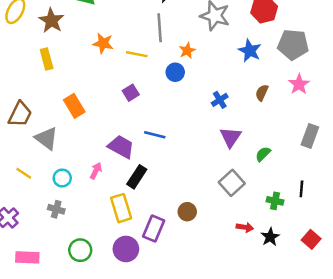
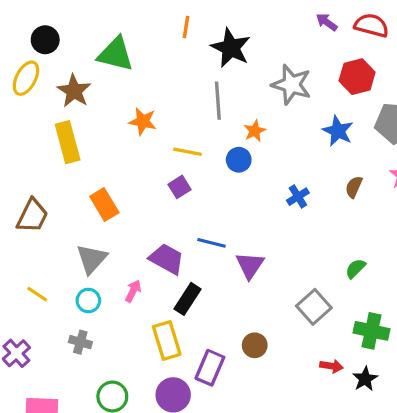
yellow line: (137, 54) -> (188, 152), moved
yellow rectangle: (47, 59) -> (68, 142), size x1.4
purple triangle: (231, 137) -> (250, 265), moved
gray triangle: (47, 138) -> (92, 259), moved, turned 35
green cross: (275, 201) -> (371, 331), size x1.5

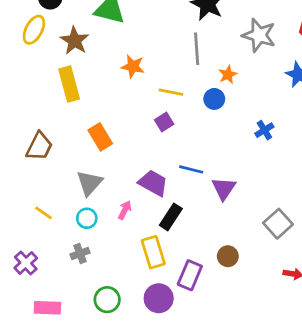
gray cross: (80, 342) -> (80, 254), turned -36

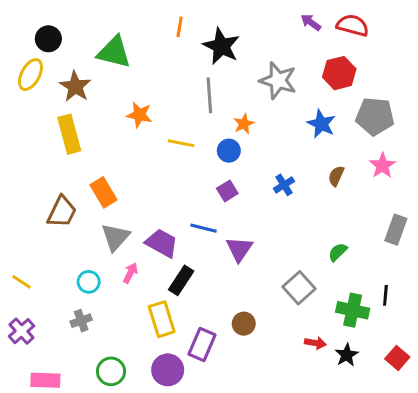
purple square: (164, 122) -> (227, 191), moved
brown trapezoid: (39, 146) -> (62, 212), moved
gray triangle: (89, 183) -> (115, 237), moved
yellow line: (43, 213) -> (22, 282), moved

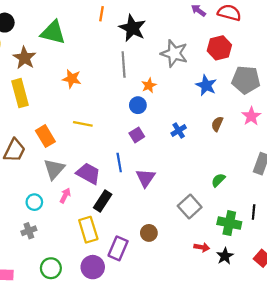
yellow line: (181, 143) -> (83, 124), moved
blue line: (203, 228) -> (119, 162), turned 66

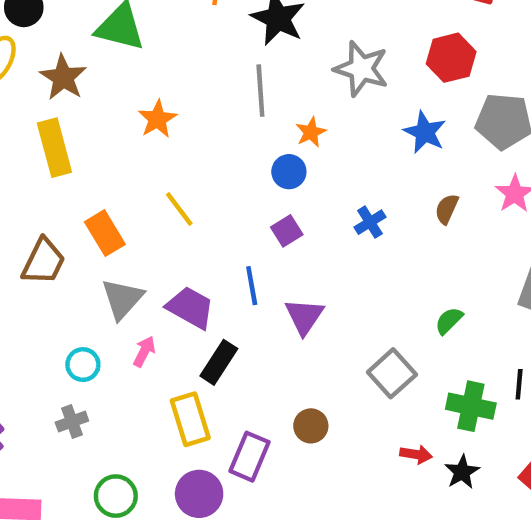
orange star: (72, 79) -> (157, 119), turned 30
yellow line: (83, 124) -> (179, 209), turned 42

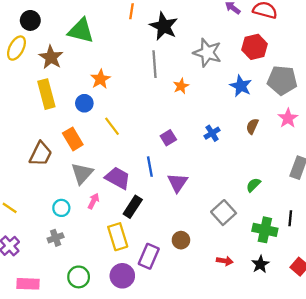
blue circle: (289, 172) -> (84, 103), moved
red arrow: (416, 454) -> (225, 261), moved

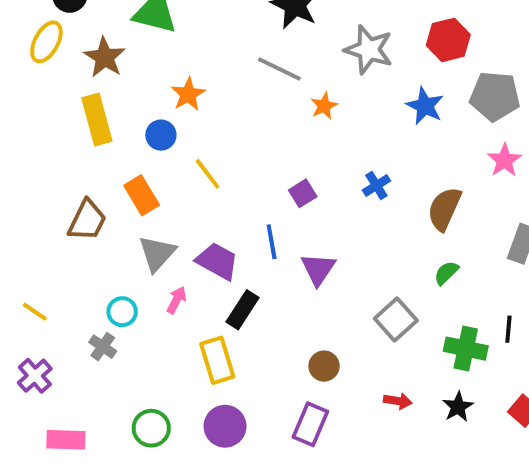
gray line: (155, 64) -> (279, 69), turned -60
brown semicircle: (252, 126) -> (444, 209), moved, size x1.6
gray cross: (56, 238) -> (103, 347), moved, turned -35
purple rectangle: (149, 256) -> (310, 424), moved

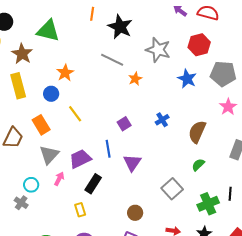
purple trapezoid: (217, 261) -> (80, 159), turned -55
green cross: (466, 349) -> (208, 204), turned -35
yellow rectangle: (217, 360) -> (80, 210), size x0.6

